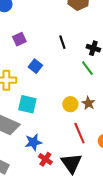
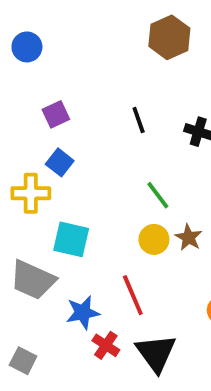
blue square: (35, 66) -> (60, 162), moved
green line: (87, 68) -> (158, 195), moved
red line: (79, 133) -> (133, 295), moved

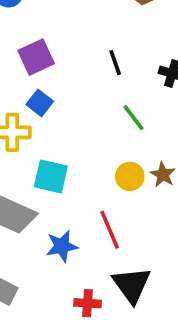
purple square: (56, 114) -> (36, 57), size x1.4
green line: (158, 195) -> (133, 118), moved
red cross: (106, 345) -> (88, 303), moved, turned -30

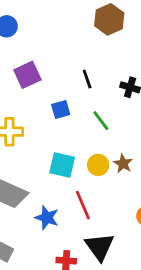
blue square: (40, 103) -> (61, 109), moved, turned 36
cyan square: (51, 176) -> (62, 165), moved
blue star: (62, 246) -> (47, 218), turned 30

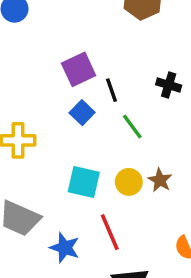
purple square: (27, 75) -> (79, 69), moved
black line: (87, 79) -> (111, 90), moved
blue square: (61, 109) -> (82, 113), turned -30

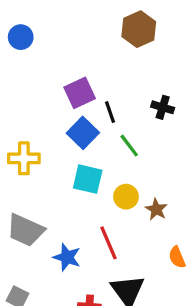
blue square: (82, 113) -> (83, 133), size x1.4
brown star: (160, 180) -> (156, 209), moved
cyan square: (84, 182) -> (88, 179), moved

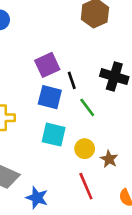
black cross: (163, 107) -> (114, 77), size x1.5
blue square: (83, 133) -> (50, 97), turned -30
red line: (108, 243) -> (86, 186), moved

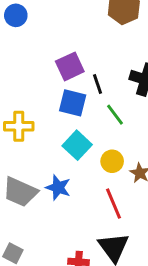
cyan square: (54, 135) -> (77, 145), turned 30
blue star: (37, 198) -> (58, 188), moved

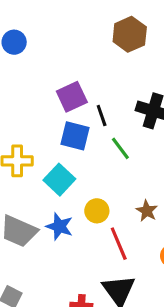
cyan square: (77, 145) -> (59, 180), moved
yellow circle: (112, 161) -> (97, 211), moved

